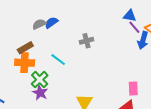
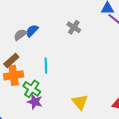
gray cross: (87, 41) -> (74, 27), moved, turned -32
cyan line: (58, 60) -> (46, 66), turned 63

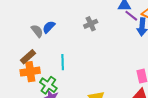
gray cross: (74, 27) -> (91, 24), turned 32
gray semicircle: (20, 35) -> (37, 31), turned 88

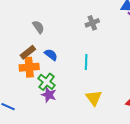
blue semicircle: (49, 27) -> (51, 55), moved, turned 80
cyan line: (63, 62) -> (86, 62), moved

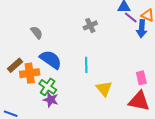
brown rectangle: (28, 52) -> (15, 65), moved
blue semicircle: (51, 55) -> (51, 60), size x1.6
yellow triangle: (94, 98) -> (104, 89), moved

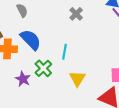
gray cross: (90, 25) -> (76, 14), turned -32
green cross: (48, 87) -> (43, 68), moved

